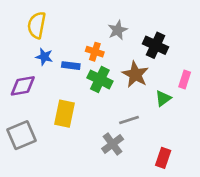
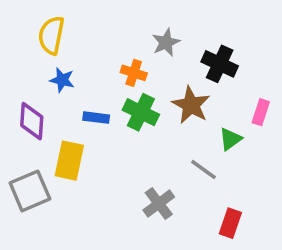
blue rectangle: (71, 66) -> (96, 118), moved
purple diamond: (23, 86) -> (32, 121), turned -76
yellow rectangle: (64, 114) -> (69, 161), moved
gray line: (129, 120) -> (204, 169), moved, turned 54

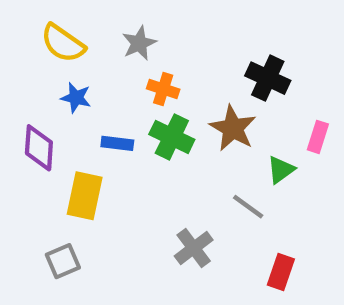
yellow semicircle: (51, 35) -> (63, 43), turned -66
gray star: (166, 42) -> (139, 43), moved
gray square: (30, 191) -> (63, 261), moved, size x0.7

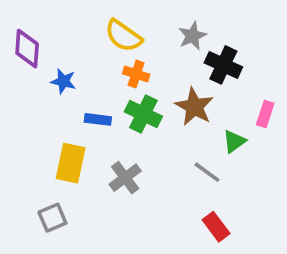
yellow semicircle: (63, 43) -> (123, 36), moved
gray star: (139, 43) -> (192, 36), moved
purple diamond: (39, 148) -> (27, 49), moved
gray cross: (194, 248) -> (125, 178), moved
red rectangle: (281, 272) -> (216, 227), moved, turned -56

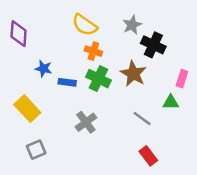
blue star: (63, 81) -> (44, 69), moved
green triangle: (234, 141) -> (171, 102), moved, turned 35
yellow rectangle: (71, 163) -> (27, 109), moved, turned -55

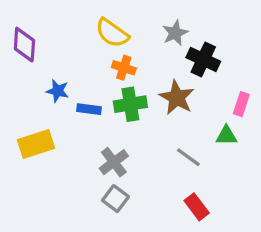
green cross: (98, 79) -> (130, 104), turned -35
yellow rectangle: (27, 109) -> (36, 144), turned -65
gray square: (36, 150) -> (115, 199), moved, turned -30

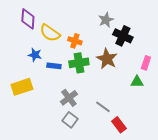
yellow semicircle: (112, 33) -> (50, 33), moved
purple diamond: (24, 45) -> (28, 19), moved
gray line: (188, 157) -> (103, 107), moved

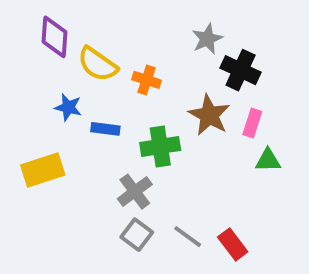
green cross: (79, 63) -> (160, 146), moved
pink rectangle: (146, 63) -> (252, 123), moved
gray line: (103, 107) -> (188, 237), moved

